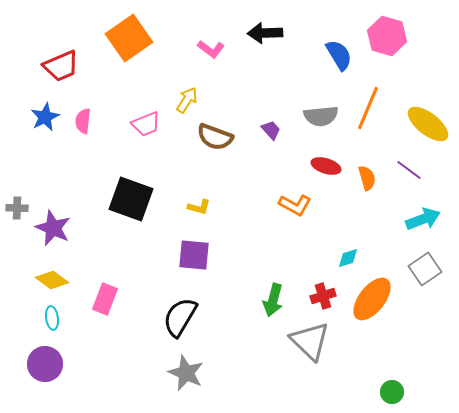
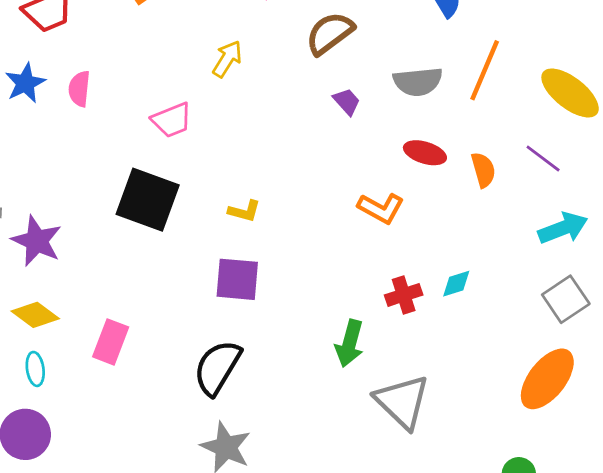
pink trapezoid: (146, 124) -> (172, 120), moved
brown semicircle: (215, 137) -> (330, 33), moved, turned 123
red cross: (323, 296) -> (404, 295), moved
orange ellipse: (372, 299) -> (547, 379), moved

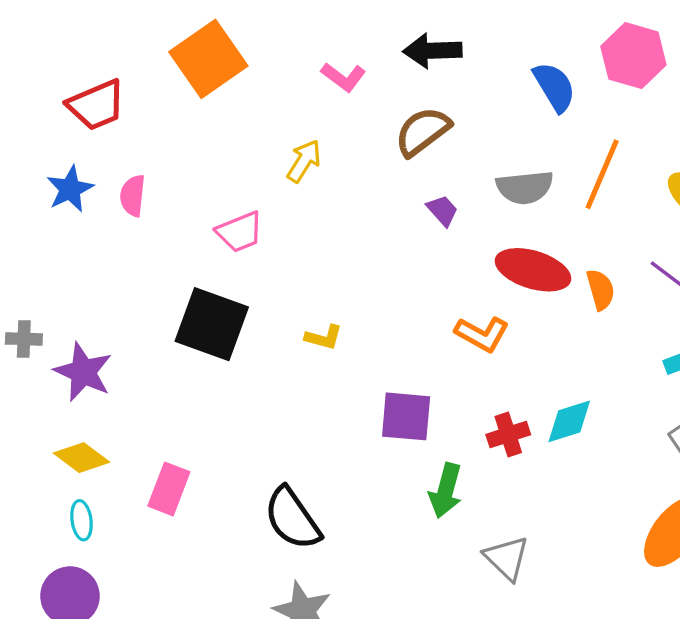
red ellipse: (425, 153) -> (533, 270), size x1.5
purple square: (237, 279) -> (406, 416), moved
cyan diamond: (456, 284) -> (569, 421), size x1.4
black semicircle: (217, 368) -> (292, 519), turned -66
gray triangle: (402, 402) -> (507, 558), size x0.7

